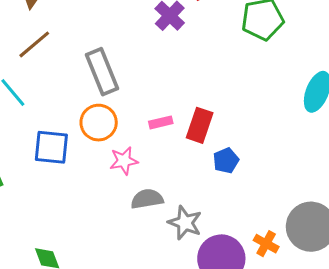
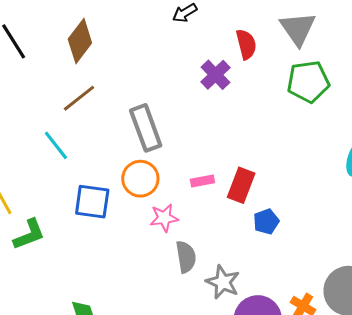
gray semicircle: (147, 199) -> (186, 257), turned 88

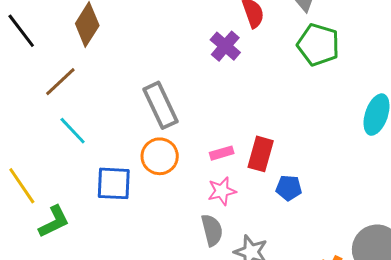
green pentagon: (308, 82) -> (318, 45), turned 30
brown line: (79, 98) -> (60, 82), moved
pink star: (164, 218) -> (222, 191), moved
blue pentagon: (266, 222) -> (289, 188), turned 30

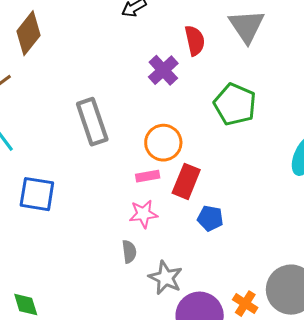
green pentagon: (318, 45) -> (235, 104), moved
orange circle: (160, 156) -> (163, 143), moved
gray semicircle: (212, 230) -> (129, 252), size x0.7

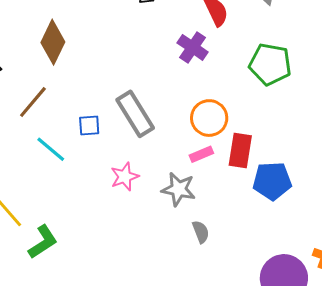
blue square: (37, 194) -> (89, 125), moved, size x0.6
pink star: (143, 214) -> (125, 177), moved
blue pentagon: (210, 218) -> (272, 181), size x1.5
gray star: (166, 278) -> (178, 189), moved

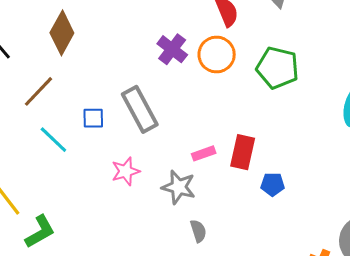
purple cross: (193, 47) -> (172, 49), moved
orange circle: (209, 118) -> (217, 54), moved
blue pentagon: (272, 181) -> (273, 184), size x0.6

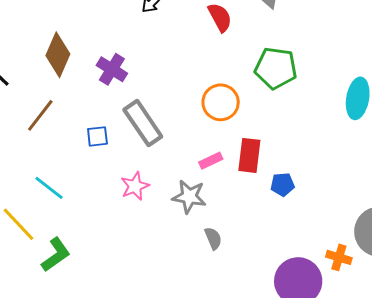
purple cross: (172, 49) -> (112, 69), moved
orange circle: (217, 54) -> (221, 102), moved
cyan line: (53, 140) -> (49, 188), moved

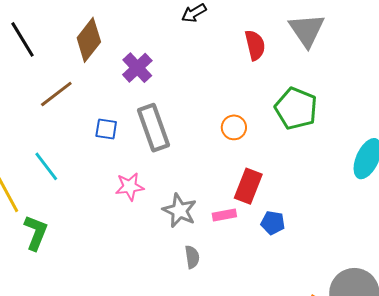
orange circle: (221, 102) -> (234, 127), size x0.7
pink rectangle: (211, 161) -> (224, 215), moved
green L-shape: (56, 255) -> (36, 233), turned -48

